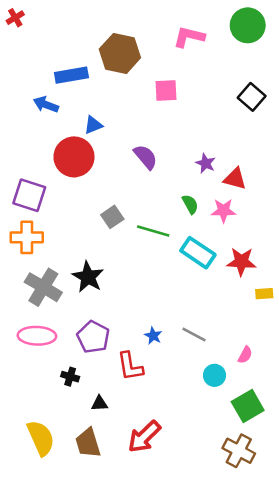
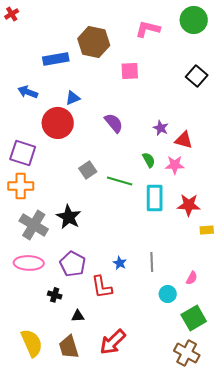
blue arrow: (46, 105) -> (28, 92), moved
cyan rectangle: (198, 253) -> (155, 198), turned 56
gray line: (194, 334) -> (152, 262), turned 60

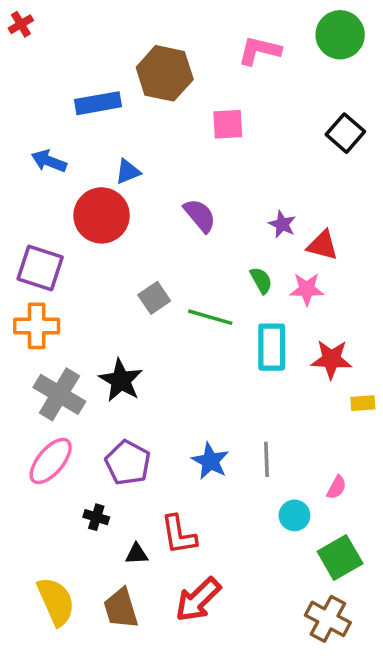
pink ellipse: (29, 263) -> (51, 461), turned -52
blue star: (120, 263) -> (210, 461), size x1.5
red L-shape: (102, 287) -> (179, 535), moved

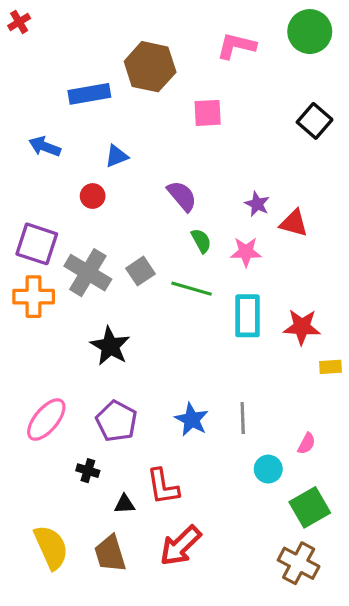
red circle: (102, 215) -> (93, 196), size x0.5
green semicircle: (261, 280) -> (201, 241), moved
pink star: (307, 289) -> (246, 252), moved
gray cross: (59, 394) -> (88, 273), moved

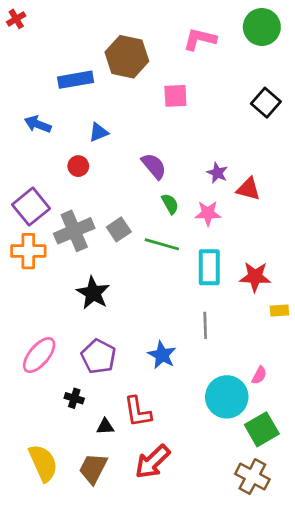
purple square: (37, 244) -> (31, 207), turned 33
gray cross: (88, 273) -> (74, 231), turned 36
gray line: (243, 418) -> (205, 325), moved
cyan circle: (268, 469) -> (227, 397), size x1.8
brown trapezoid: (110, 554) -> (93, 468), turned 44

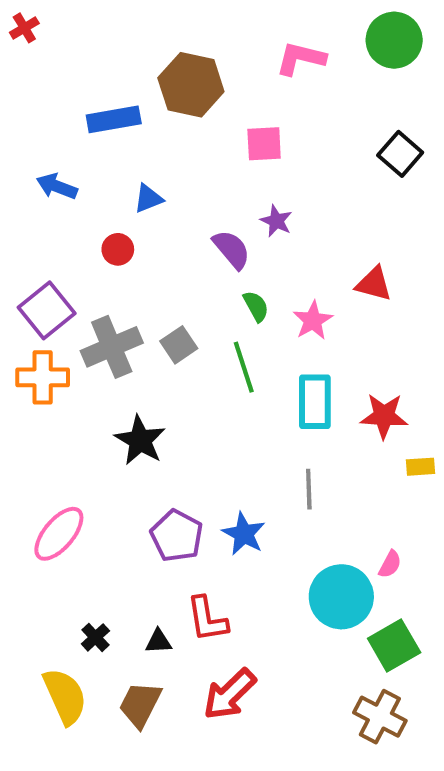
purple star: (217, 173) -> (276, 221), moved
pink star: (208, 213) -> (313, 320), turned -30
green line: (162, 244) -> (244, 367), turned 56
purple pentagon: (99, 356) -> (177, 536), moved
black cross: (74, 398) -> (95, 637), moved, turned 30

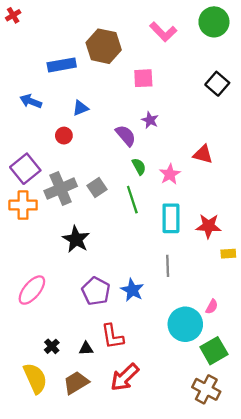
pink L-shape: (301, 58) -> (163, 32), turned -148
brown trapezoid: (140, 704) -> (76, 383), turned 32

